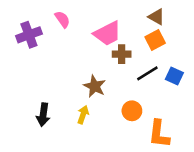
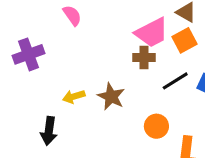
pink trapezoid: (107, 34) -> (152, 33), moved
purple cross: (29, 35) -> (29, 54), moved
yellow arrow: (83, 115) -> (74, 97), moved, turned -126

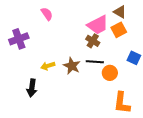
brown cross: (144, 58) -> (93, 41), turned 32
black line: (175, 81) -> (95, 62), moved, turned 36
orange circle: (156, 126) -> (110, 73), moved

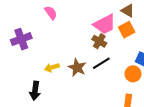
black line: (95, 62) -> (101, 63), turned -36
orange circle: (110, 73) -> (133, 74), moved

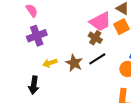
pink semicircle: (51, 13) -> (32, 11), moved
purple cross: (21, 39) -> (37, 36), moved

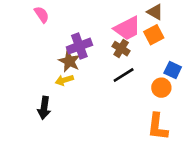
purple cross: (37, 36) -> (79, 46), moved
brown star: (74, 63) -> (69, 61), moved

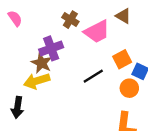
orange square: (154, 35) -> (122, 59), moved
brown cross: (121, 49) -> (70, 20), moved
yellow arrow: (64, 80) -> (37, 81), size x1.5

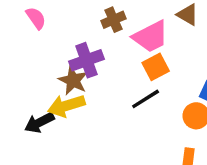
brown cross: (70, 20) -> (113, 20), turned 35
orange square: (122, 59) -> (156, 67), moved
black arrow: (17, 107) -> (39, 123), moved, turned 55

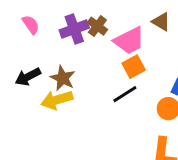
brown cross: (113, 20) -> (97, 26), turned -30
purple cross: (87, 60) -> (74, 29), moved
black arrow: (39, 123) -> (28, 77), moved

